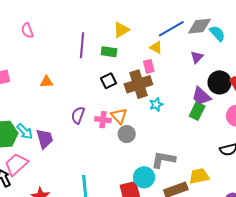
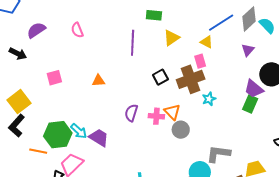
gray diamond: (199, 26) -> (249, 19), turned -35
yellow triangle: (121, 30) -> (171, 38), moved
green rectangle: (109, 52) -> (154, 15), moved
purple trapezoid: (45, 139) -> (99, 138), turned -40

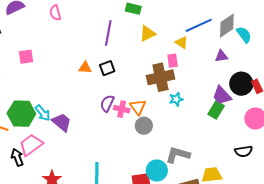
purple triangle: (248, 50) -> (221, 56), turned 32
black square: (160, 77) -> (107, 68), moved
orange triangle: (99, 81) -> (85, 68), moved
purple semicircle: (131, 113) -> (107, 103), moved

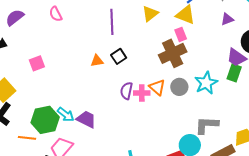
yellow triangle: (182, 43) -> (185, 15), size x1.5
cyan star: (176, 99) -> (206, 83), moved, size x1.6
gray circle: (144, 126) -> (179, 87), moved

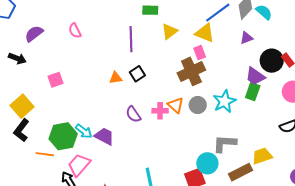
purple semicircle: (126, 91) -> (133, 114), moved, turned -48

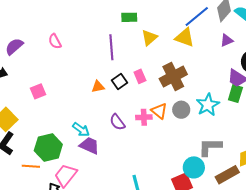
pink rectangle: (200, 53) -> (140, 76), moved
cyan arrow: (84, 131) -> (81, 130), moved

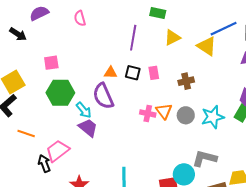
brown cross: (173, 77) -> (186, 81), size x0.6
black square: (119, 81) -> (133, 73), turned 35
purple semicircle: (117, 122) -> (103, 96), moved, size x1.5
green hexagon: (48, 148) -> (60, 93), moved

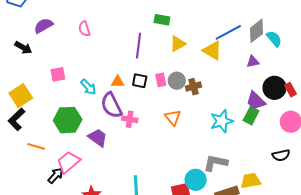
green hexagon: (60, 93) -> (68, 120), moved
cyan arrow: (84, 110) -> (88, 87), moved
pink cross: (148, 114) -> (130, 119), moved
gray circle: (186, 115) -> (177, 81), moved
black arrow: (44, 163) -> (56, 175), turned 66

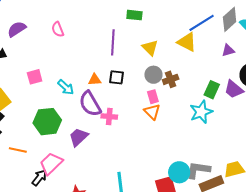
yellow triangle: (178, 44) -> (150, 48), moved, turned -42
pink rectangle: (161, 80) -> (153, 97), moved
green rectangle: (251, 116) -> (212, 90), moved
purple trapezoid: (98, 138) -> (79, 137), turned -75
gray L-shape: (216, 163) -> (198, 170), moved

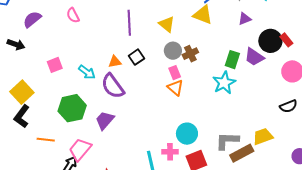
black square: (117, 77) -> (136, 57), turned -35
pink cross: (109, 116) -> (170, 152), moved
cyan circle: (179, 172) -> (187, 134), moved

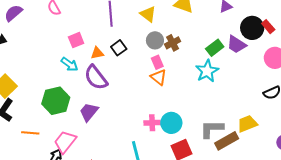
green rectangle: (232, 60) -> (215, 48), turned 36
pink square: (55, 65) -> (76, 40), moved
pink cross: (170, 152) -> (152, 123), moved

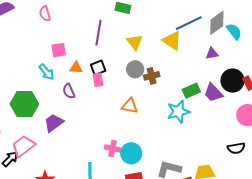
pink rectangle: (157, 62) -> (98, 80), moved
orange triangle: (158, 77) -> (130, 106), turned -42
purple semicircle: (96, 78) -> (69, 91), size x0.6

